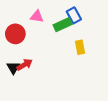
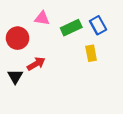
blue rectangle: (74, 15) -> (98, 25), moved
red arrow: (25, 65) -> (36, 64), moved

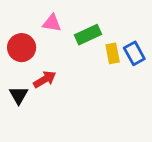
blue rectangle: (98, 25) -> (134, 53), moved
yellow rectangle: (91, 53) -> (113, 53), moved

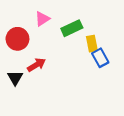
pink triangle: (52, 23) -> (42, 19), turned -42
blue rectangle: (134, 53) -> (100, 58), moved

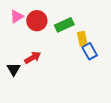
pink triangle: (42, 19) -> (17, 16), moved
red circle: (17, 39) -> (37, 21), moved

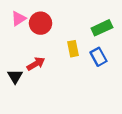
green rectangle: (64, 25) -> (102, 28), moved
yellow rectangle: (82, 39) -> (73, 49), moved

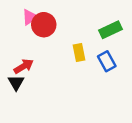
pink triangle: (18, 19) -> (30, 17), moved
red arrow: (36, 64) -> (24, 66), moved

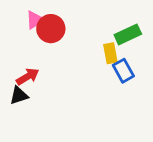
yellow rectangle: (79, 52) -> (110, 53), moved
black triangle: (16, 83) -> (19, 95), turned 42

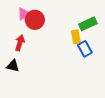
red arrow: (28, 77) -> (20, 43), moved, turned -42
black triangle: (19, 95) -> (13, 66), turned 32

